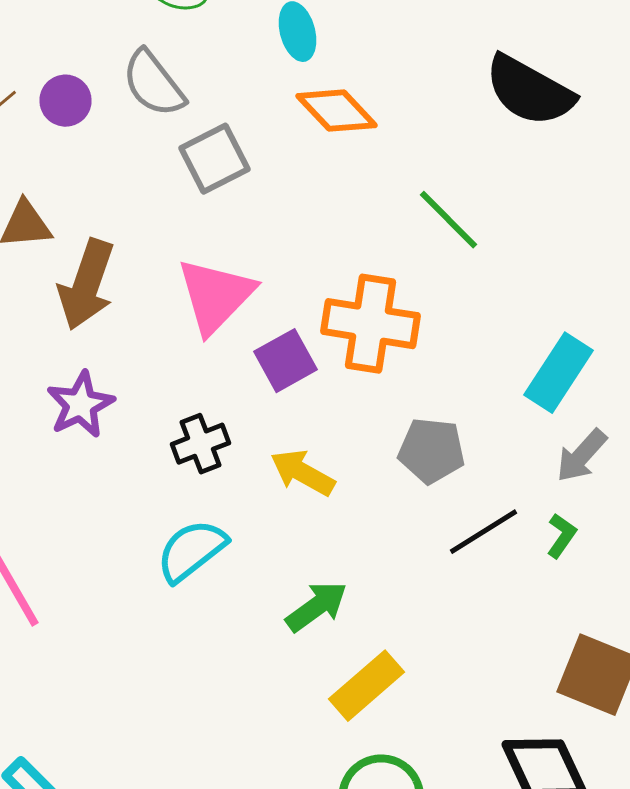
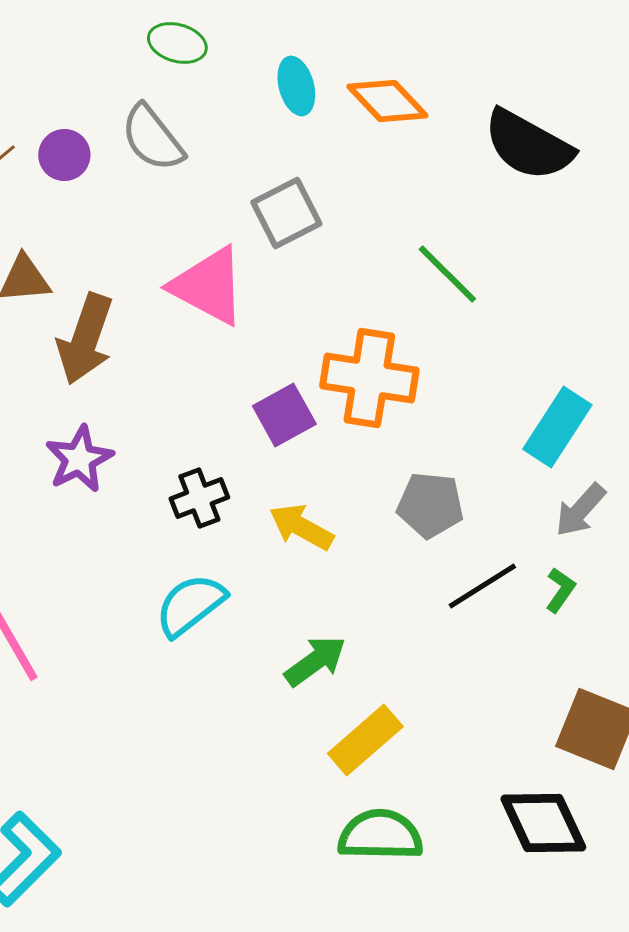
orange diamond: (336, 111) -> (387, 101), moved
gray square: (214, 159) -> (286, 213), moved
pink triangle: (216, 296) -> (208, 286), moved, turned -46

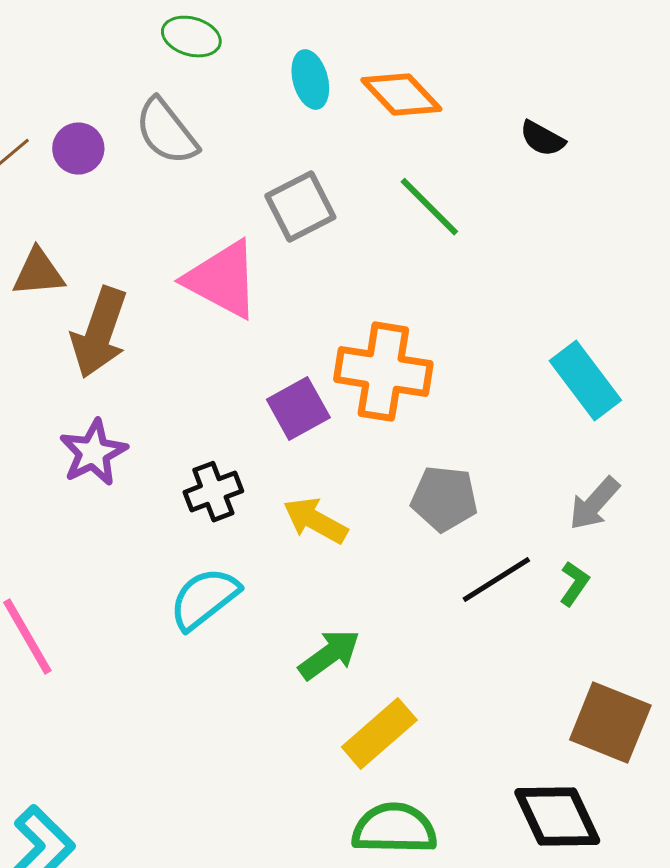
black semicircle: (528, 145) -> (542, 139), size x0.5
green line: (447, 274) -> (429, 207), moved
cyan rectangle: (557, 427) -> (585, 381), moved, turned -70

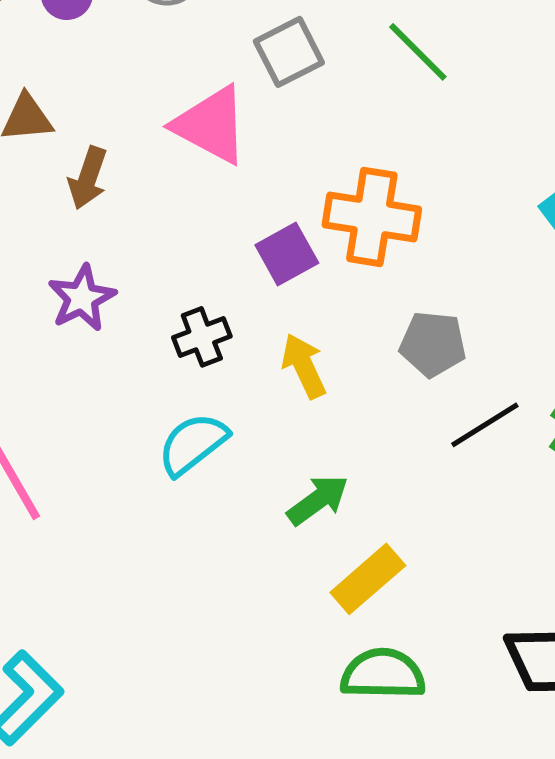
brown arrow: (99, 333) -> (88, 178), size x0.7
yellow arrow: (315, 521) -> (304, 366), turned 36

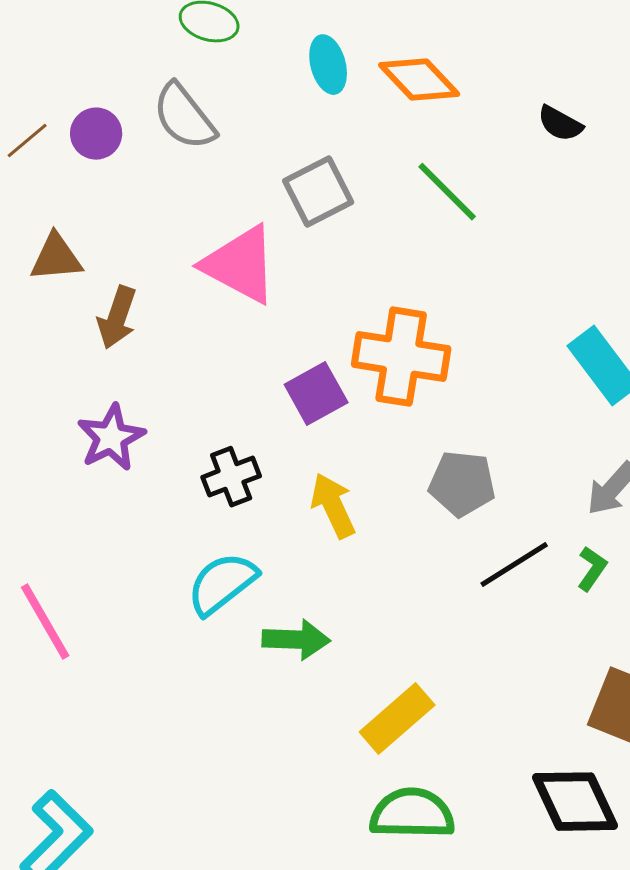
green arrow: (318, 500) -> (296, 640), moved, turned 38

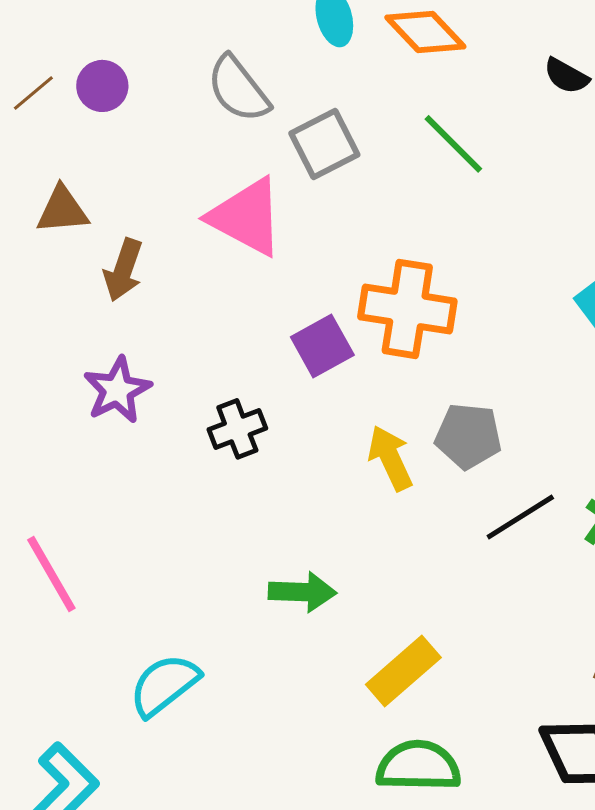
gray semicircle: (184, 117) -> (238, 89), moved
yellow arrow: (333, 506) -> (390, 458), moved
cyan semicircle: (222, 584) -> (164, 685), moved

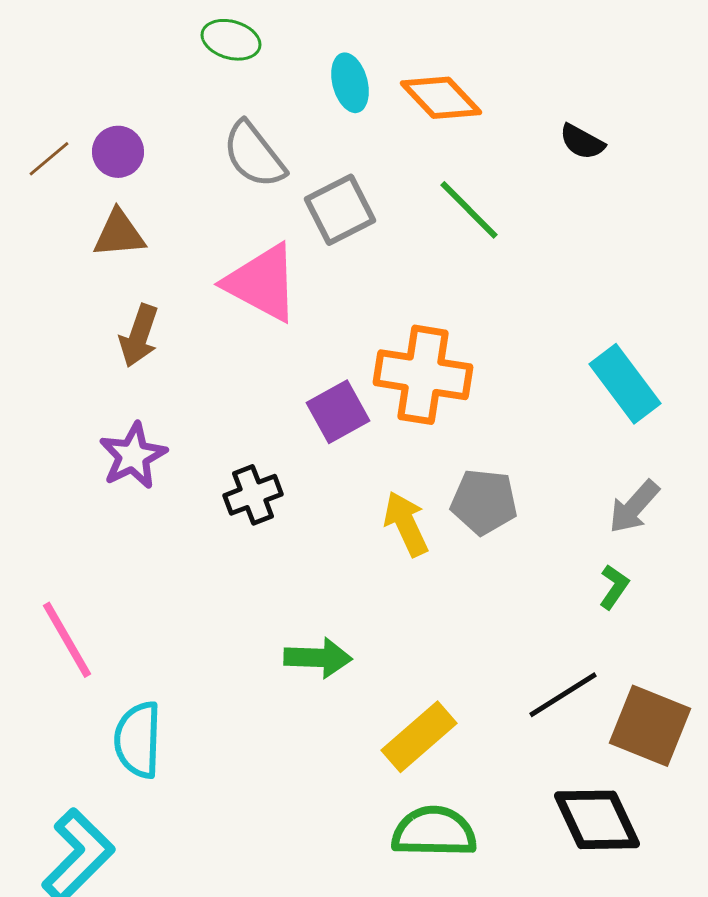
brown triangle: (62, 210) -> (119, 234), moved
black line: (520, 517) -> (563, 695), moved
cyan semicircle: (164, 685) -> (138, 740), moved, turned -50

